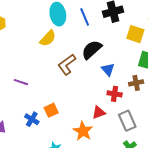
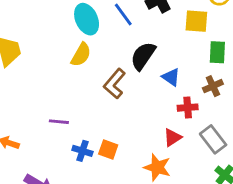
orange square: (51, 110) -> (108, 150), turned -32
blue cross: (32, 119) -> (82, 151), moved

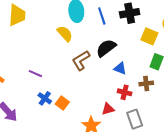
yellow semicircle: (81, 55) -> (65, 34), turned -90
blue triangle: (171, 77) -> (120, 68), turned -32

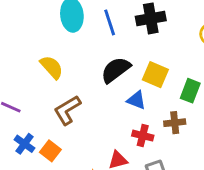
yellow semicircle: (65, 34) -> (52, 67), moved
yellow square: (149, 36) -> (155, 75), moved
brown L-shape: (81, 60) -> (67, 110), moved

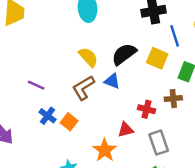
blue line: (110, 22) -> (175, 36), moved
yellow semicircle: (52, 67) -> (88, 57), moved
blue triangle: (136, 100) -> (112, 81), moved

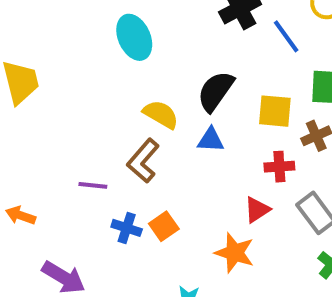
yellow square: (157, 58) -> (275, 111), moved
brown L-shape: (83, 88) -> (143, 161), moved
orange square: (69, 122) -> (164, 226), turned 35

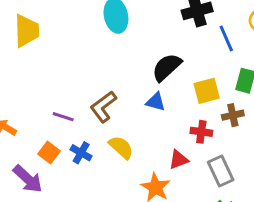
yellow square: (275, 111) -> (207, 91), turned -32
yellow semicircle: (161, 114) -> (121, 147), moved
orange square: (164, 226) -> (49, 153), moved, turned -30

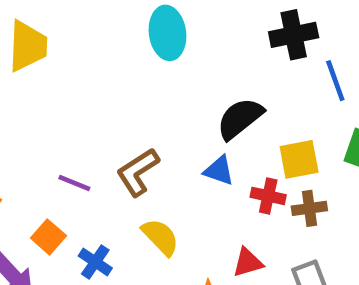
brown cross: (233, 115) -> (309, 208), moved
red cross: (201, 132) -> (268, 196), moved
blue cross: (81, 153) -> (95, 262), moved

